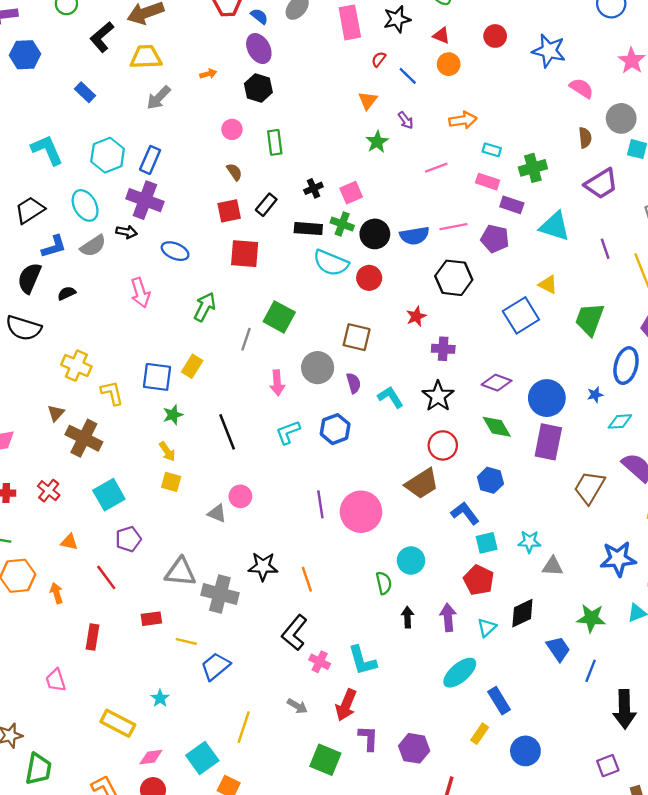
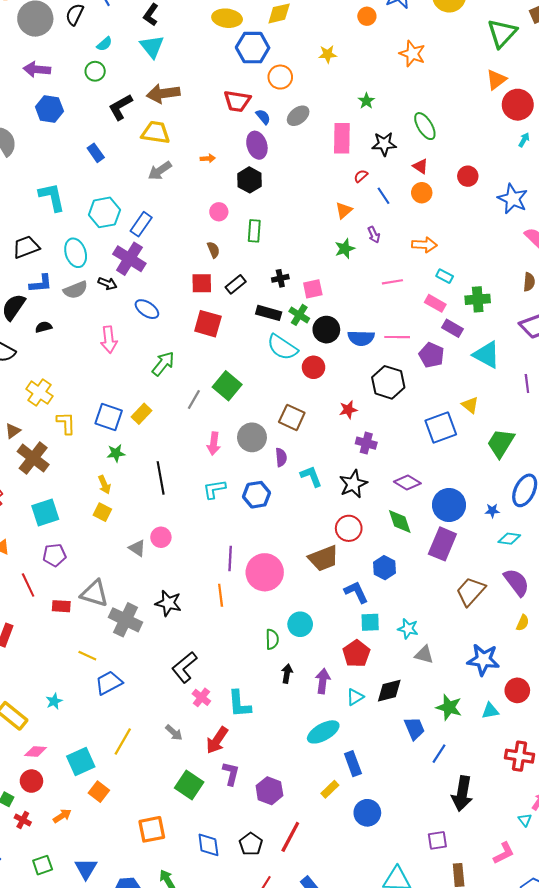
orange line: (307, 579) -> (221, 595), moved
red rectangle: (151, 619) -> (61, 606), moved

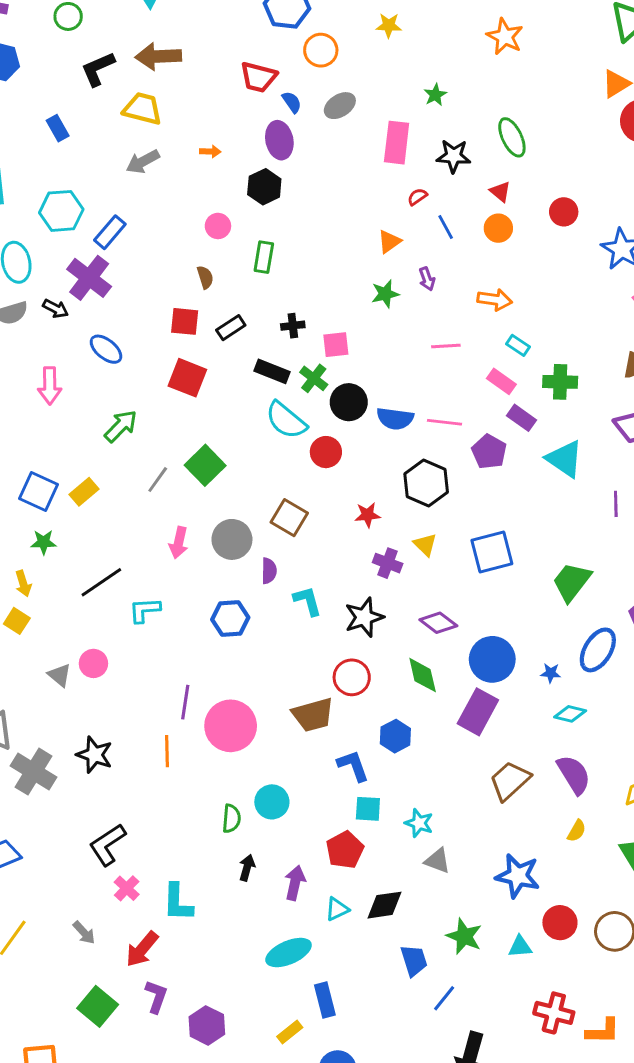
yellow triangle: (470, 405) -> (425, 545), moved
black line: (161, 478) -> (101, 582), turned 60
cyan L-shape: (214, 489) -> (145, 610), moved

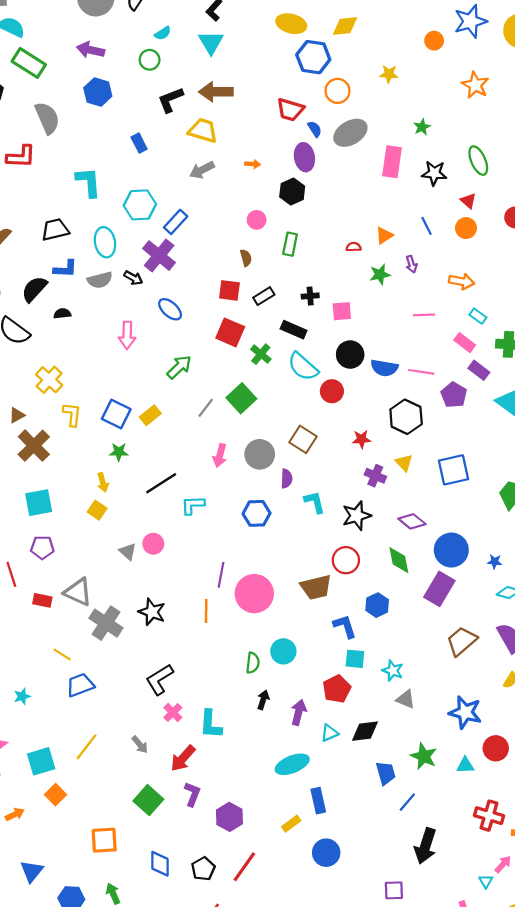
gray ellipse: (340, 106) -> (350, 133), size x1.4
red semicircle: (417, 197) -> (354, 247), moved, turned 32
green cross: (314, 378) -> (261, 354), moved

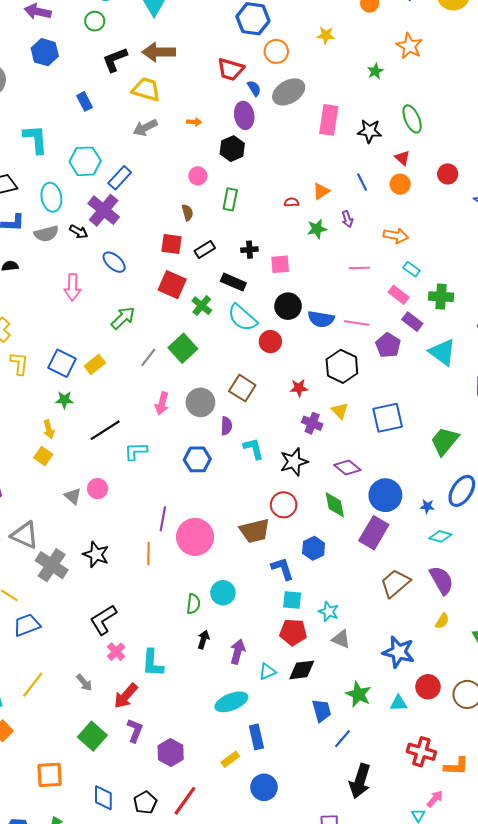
green star: (422, 127) -> (375, 71), moved
red pentagon: (337, 689) -> (293, 632), moved, turned 30

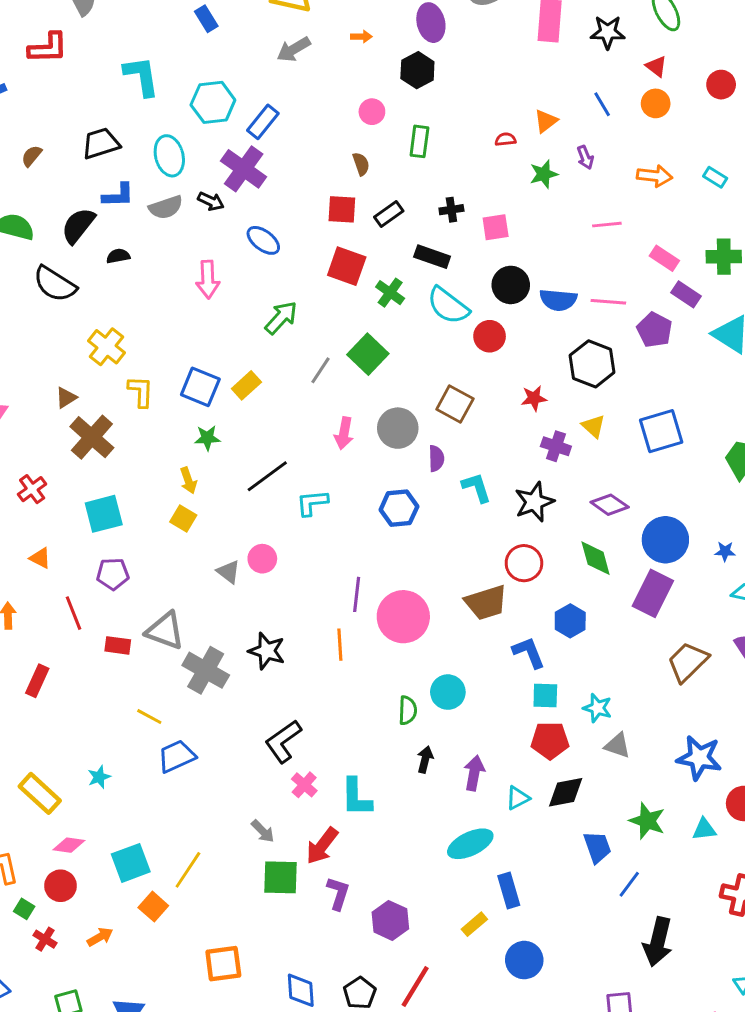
cyan rectangle: (411, 269) -> (715, 177), moved
yellow line: (33, 685) -> (188, 870), moved
green square: (92, 736) -> (280, 877), moved, turned -36

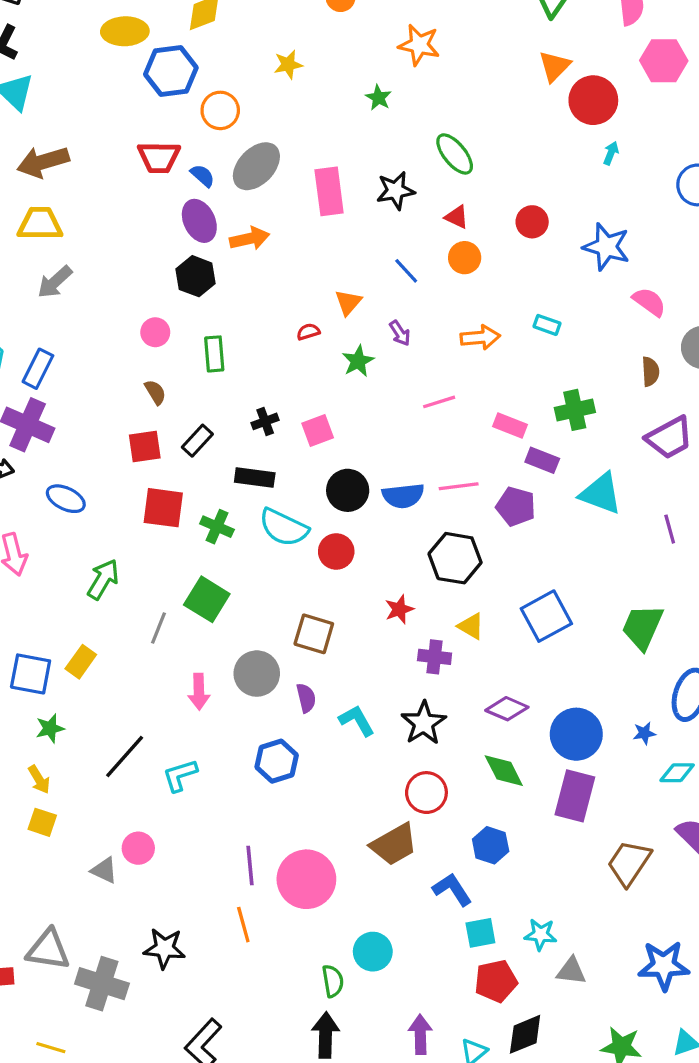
orange arrow: (361, 37) -> (250, 239), moved, size x1.6
black arrow: (425, 759) -> (326, 1035), moved, size x1.5

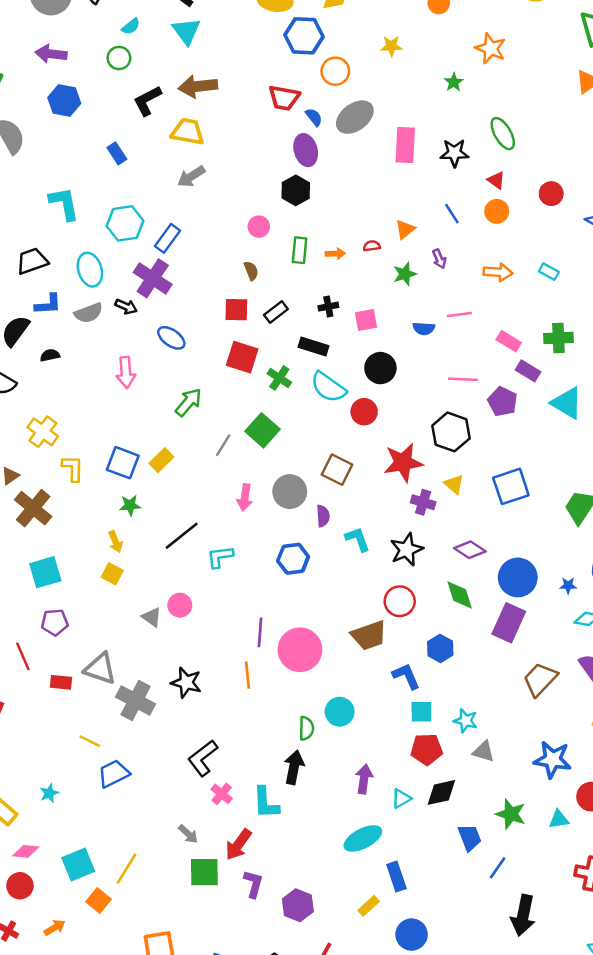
orange arrow: (250, 239) -> (335, 254), moved, size x0.7
blue semicircle: (403, 496) -> (424, 329), moved, size x0.7
red star: (399, 609) -> (403, 462), size x1.8

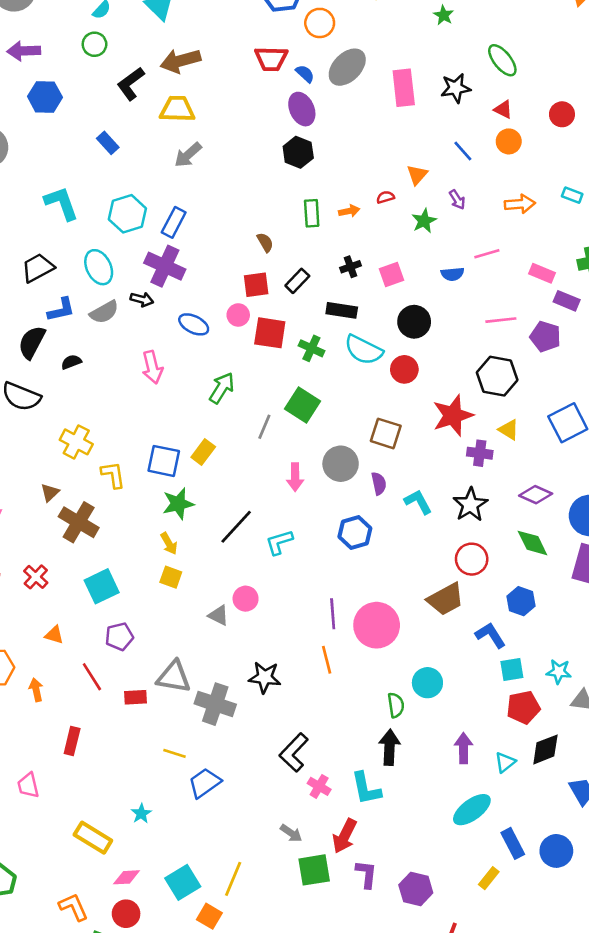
pink circle: (259, 227) -> (238, 315), moved
green star: (130, 505) -> (178, 504), size x1.4
blue circle: (412, 935) -> (556, 851), moved

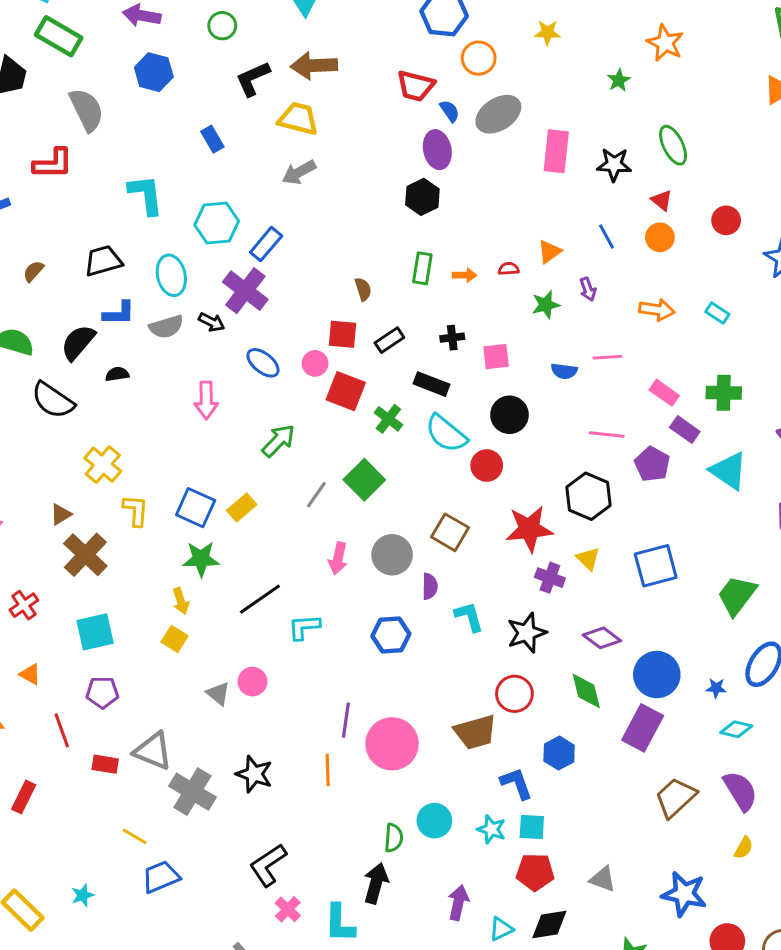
cyan star: (559, 672) -> (491, 829), moved

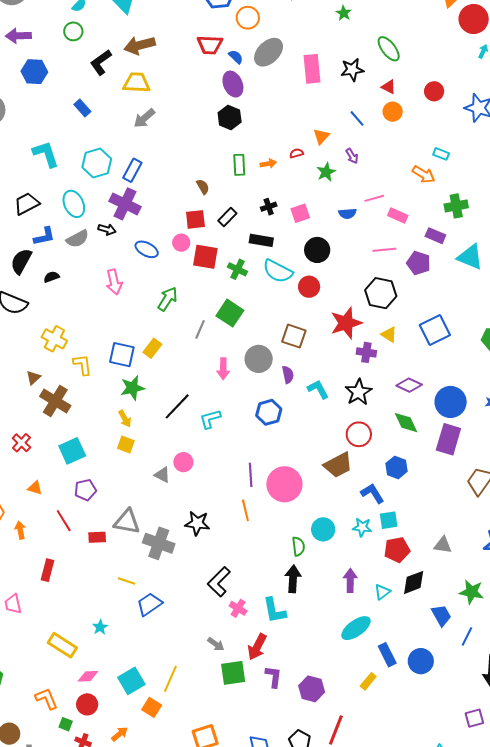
orange arrow: (657, 310) -> (424, 174), moved, turned 35
pink rectangle: (664, 393) -> (398, 216), moved

